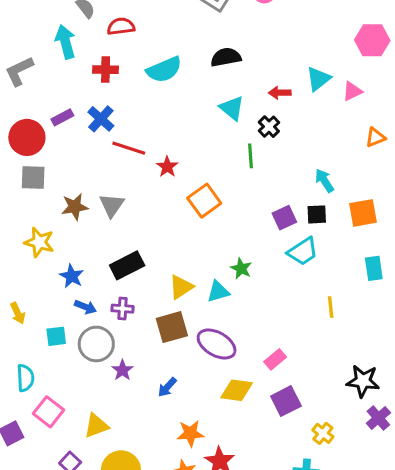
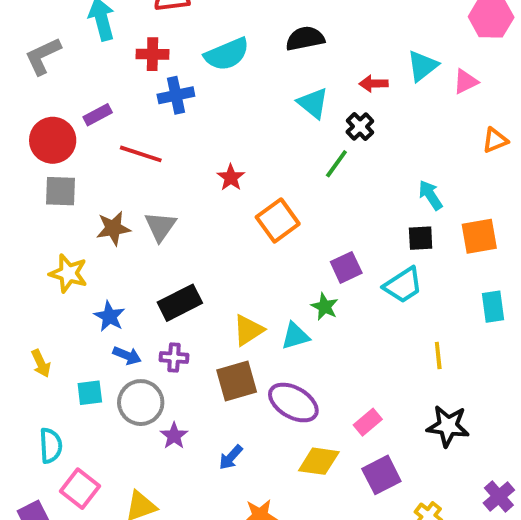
blue cross: (101, 119) -> (176, 95), moved, turned 36
red line: (129, 148) -> (141, 154), moved
green line: (250, 156) -> (336, 164), turned 40
purple square: (284, 218) -> (346, 267), moved
black star: (363, 381) -> (448, 426), moved

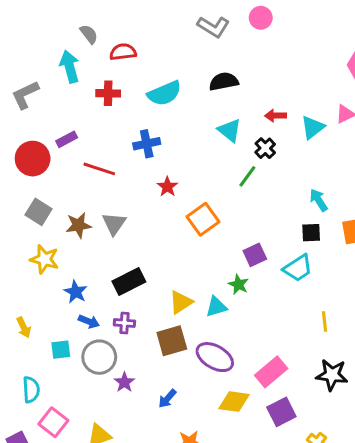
cyan triangle: (423, 66) -> (313, 127), moved
blue cross: (176, 95) -> (147, 144), moved
gray square: (60, 191) -> (38, 212), moved, turned 30
pink rectangle: (368, 422) -> (271, 372), size x1.5

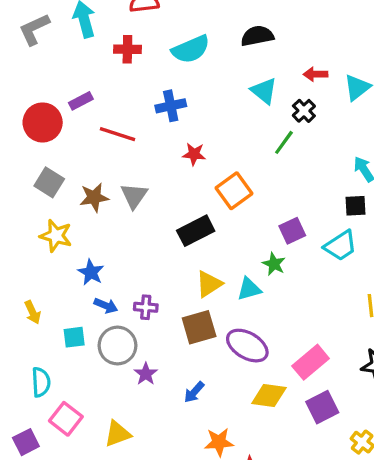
gray L-shape: (25, 95) -> (34, 29), moved
red star: (167, 187) -> (194, 154), turned -30
black rectangle: (129, 282) -> (196, 231), moved

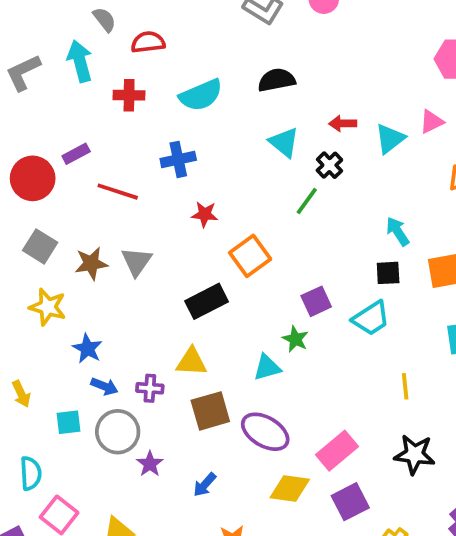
yellow triangle: (209, 284) -> (191, 362), moved, turned 36

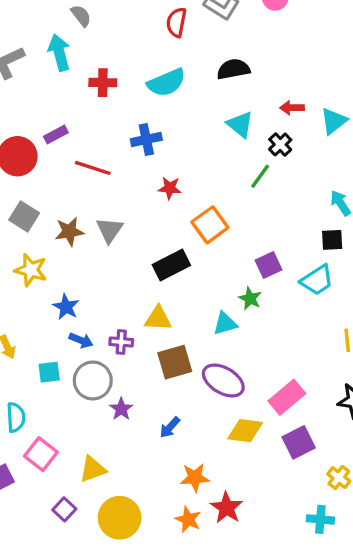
red semicircle: (148, 42) -> (176, 22), moved, turned -72

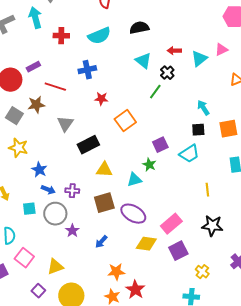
brown star: (69, 232) -> (36, 105), moved
black rectangle: (171, 265) -> (88, 145), moved
yellow triangle: (158, 319) -> (104, 170), moved

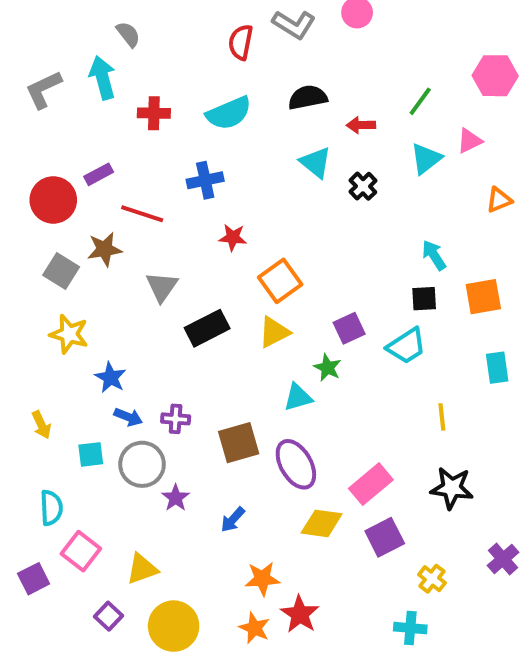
red arrow: (174, 51) -> (361, 125), moved
green line: (155, 92) -> (420, 101), moved
yellow triangle: (104, 170) -> (274, 332), moved, turned -30
purple ellipse: (133, 214) -> (296, 464), turned 30

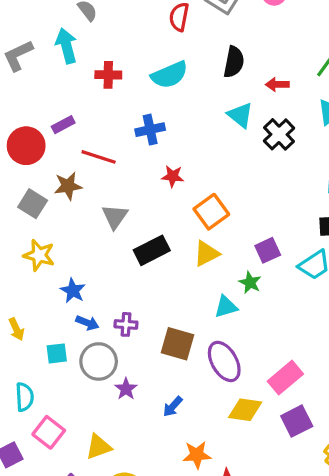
black semicircle: (308, 97) -> (234, 62), turned 112
black cross: (363, 186) -> (279, 134), size x1.4
brown square: (239, 443) -> (178, 344), turned 32

